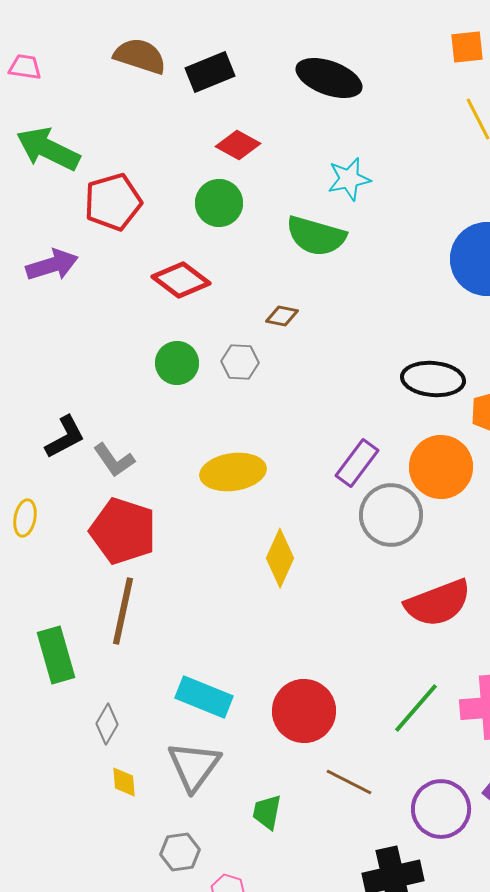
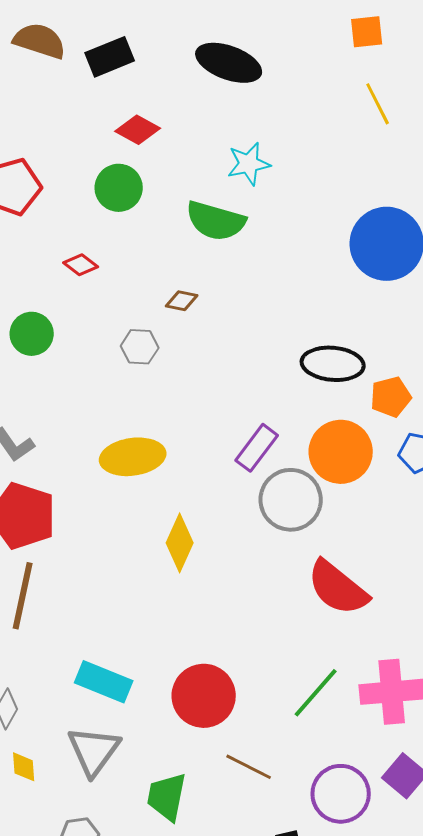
red diamond: (181, 280) -> (81, 265), size x0.6
green circle: (177, 363) -> (32, 334), moved
red semicircle: (438, 603) -> (338, 588), turned 60
green trapezoid: (267, 812) -> (167, 797), size x1.4

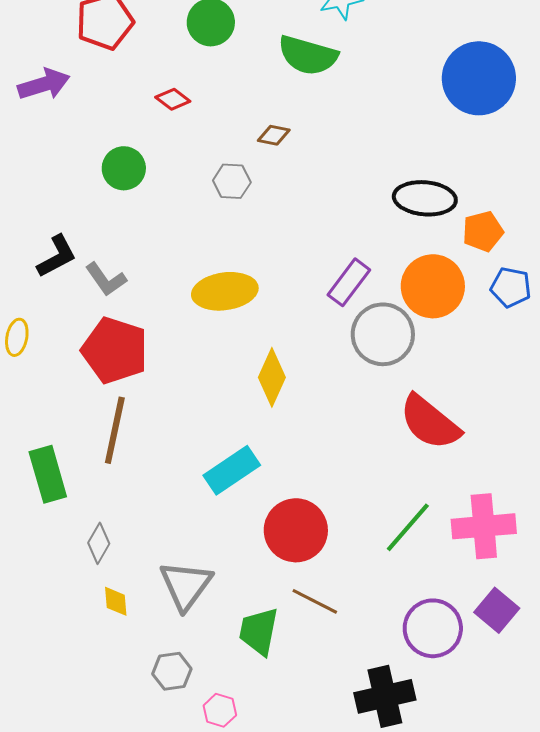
cyan rectangle: (104, 682) -> (232, 470), moved, turned -56
brown line: (249, 767) -> (315, 601), moved

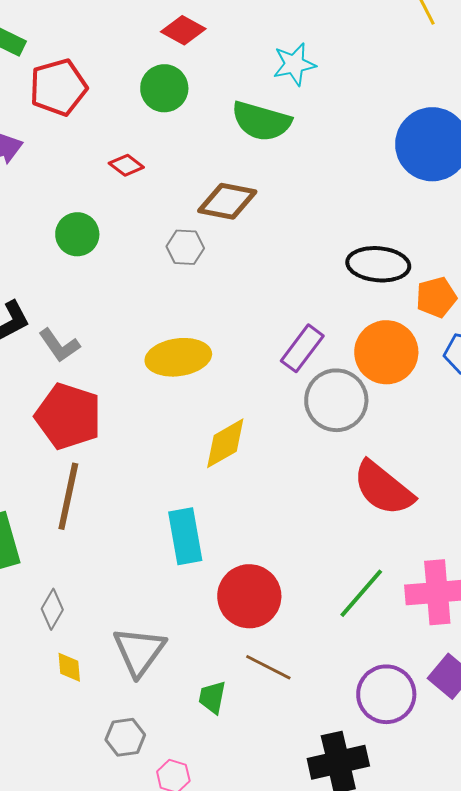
brown diamond: (274, 135) -> (227, 201), size x1.8
yellow diamond: (272, 377) -> (225, 443), turned 36
cyan rectangle: (232, 470) -> (185, 536), turned -66
green trapezoid: (259, 631) -> (212, 697), size x0.7

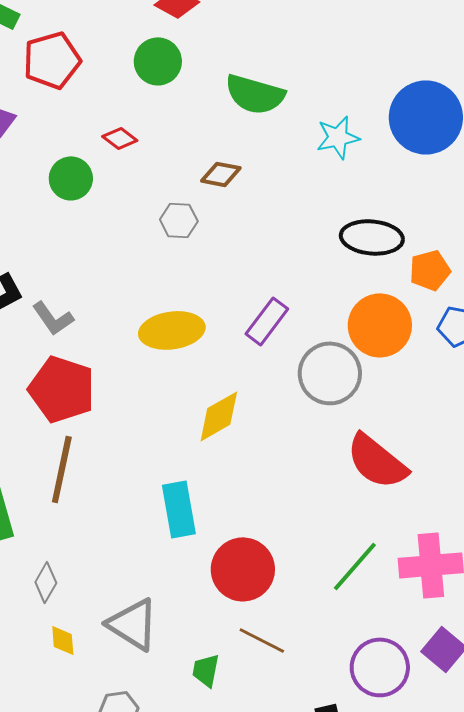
cyan star: (294, 64) -> (338, 137), moved
brown diamond: (227, 201) -> (221, 174), size x0.7
green circle: (77, 234) -> (71, 178), moved
purple rectangle: (302, 348) -> (267, 321), moved
gray triangle: (139, 651) -> (133, 624), turned -34

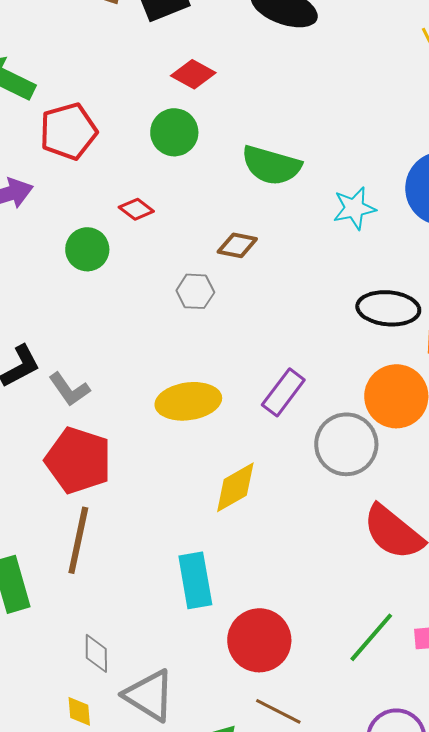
gray diamond: (46, 582) -> (96, 653), moved, turned -30

